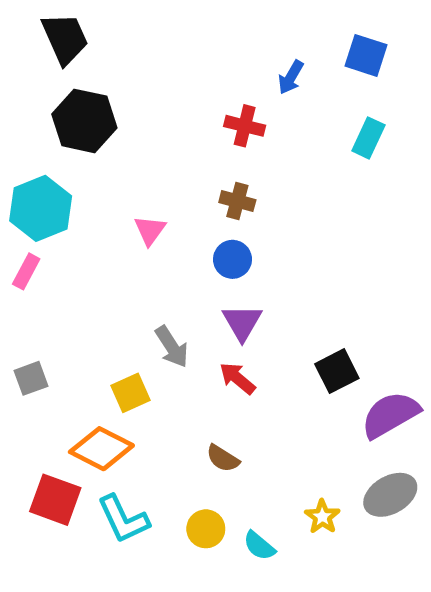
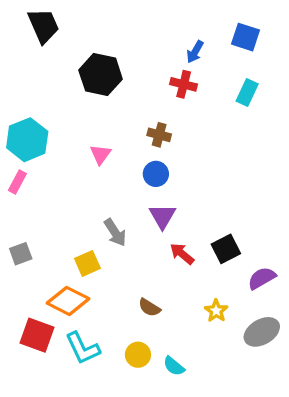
black hexagon: (84, 121) -> (101, 75), moved
red cross: (245, 126) -> (184, 84), moved
red arrow: (237, 378) -> (182, 254), moved
purple semicircle: (390, 415) -> (262, 278), size x0.7
yellow star: (322, 517) -> (216, 311), moved

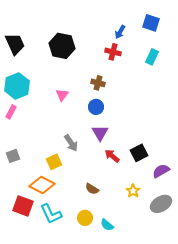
black trapezoid: (44, 26) -> (15, 44), moved

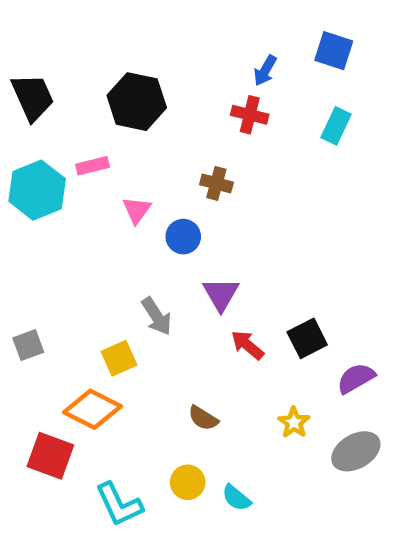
blue circle: (96, 107) -> (183, 237), moved
pink rectangle: (11, 112) -> (92, 166), moved, turned 48
cyan L-shape: (51, 214) -> (119, 504), moved

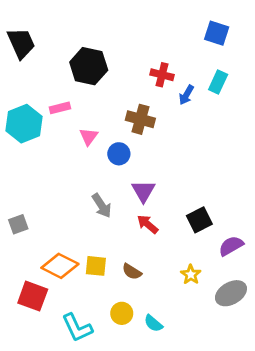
blue arrow: (265, 71) -> (186, 95), moved
black trapezoid: (33, 97) -> (21, 43), moved
brown cross: (216, 183) -> (140, 119), size x1.4
red arrow: (247, 345) -> (148, 224), moved
yellow square: (119, 358) -> (96, 266), moved, turned 30

